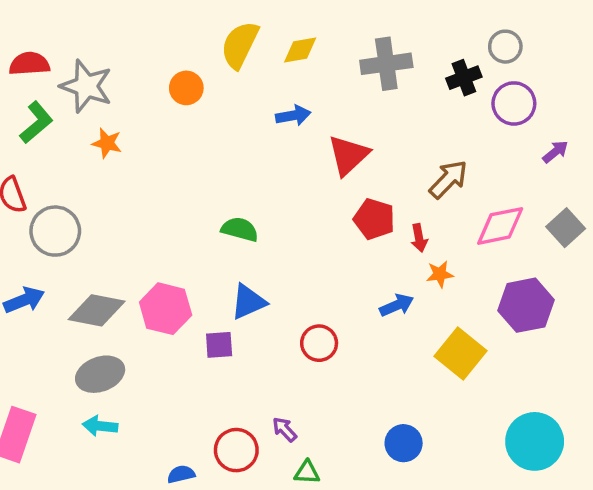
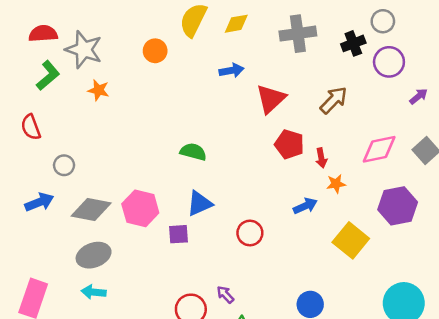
brown arrow: (448, 179) -> (334, 100), moved
gray circle: (55, 231) -> (64, 165), moved, size x0.6

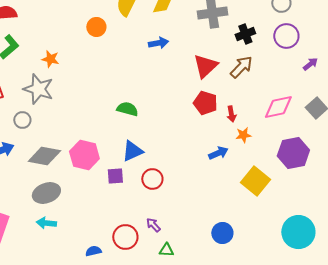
black cross: (353, 43) -> (245, 34), moved
gray star: (84, 50) -> (38, 89), moved
red triangle: (271, 99) -> (205, 66), moved
red circle: (250, 233) -> (152, 179), moved

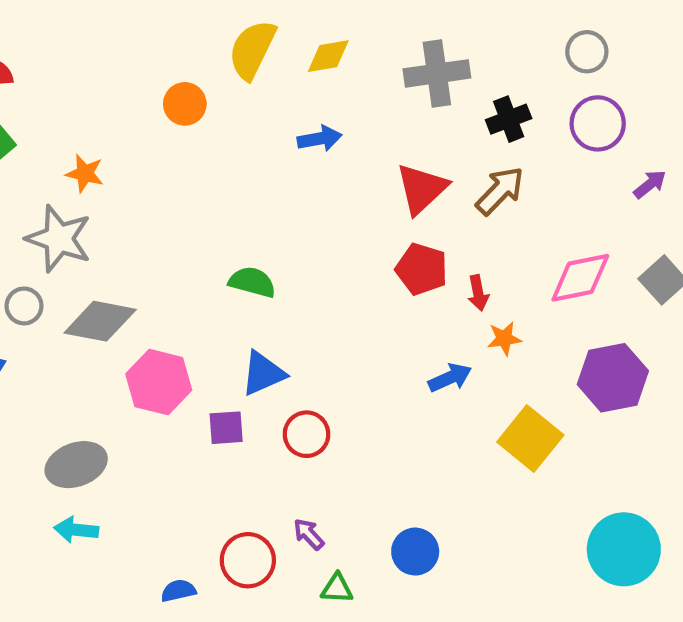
gray diamond: (44, 156) -> (100, 321), moved
blue circle: (222, 233) -> (415, 552), moved

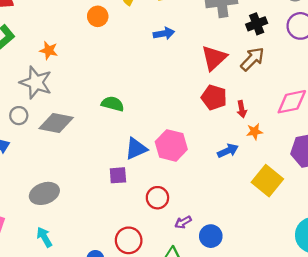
green semicircle: (252, 282) -> (113, 104), moved
pink hexagon: (159, 382) -> (171, 145), moved
red circle: (307, 434) -> (157, 198), moved
cyan arrow: (76, 530) -> (44, 237), moved, turned 54
purple arrow: (309, 534) -> (183, 222), moved, turned -77

